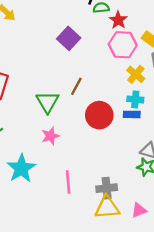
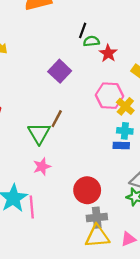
pink hexagon: (123, 45) -> (109, 96), moved
brown line: (76, 86) -> (57, 119), moved
red circle: (99, 115) -> (87, 190), moved
pink line: (68, 182) -> (32, 207), moved

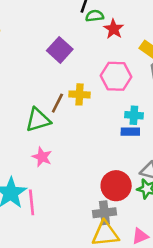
yellow cross: (125, 106) -> (80, 94), moved, turned -36
green triangle: (39, 133) -> (38, 120), turned 45
pink star: (42, 167) -> (42, 157), turned -30
red circle: (87, 190) -> (116, 186), moved

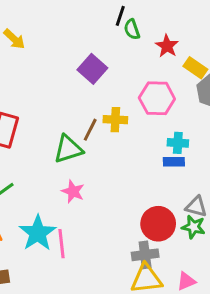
green semicircle: (95, 16) -> (132, 29), turned -102
red star: (114, 29) -> (167, 46), moved

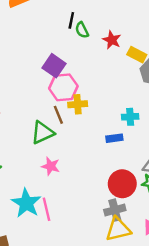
pink hexagon: (157, 98) -> (63, 87), moved
brown line: (90, 130) -> (58, 115), turned -42
blue rectangle: (174, 162) -> (114, 138), moved

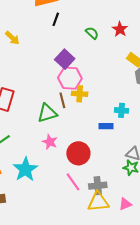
black line: (71, 20) -> (56, 19), moved
green semicircle: (82, 30) -> (92, 33), turned 152
red star: (112, 40) -> (120, 29), moved
red circle: (122, 184) -> (78, 153), moved
pink line: (47, 209) -> (73, 182), moved, turned -30

